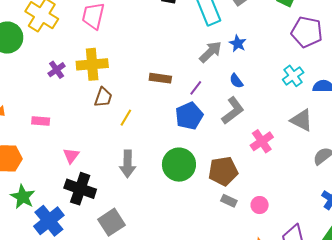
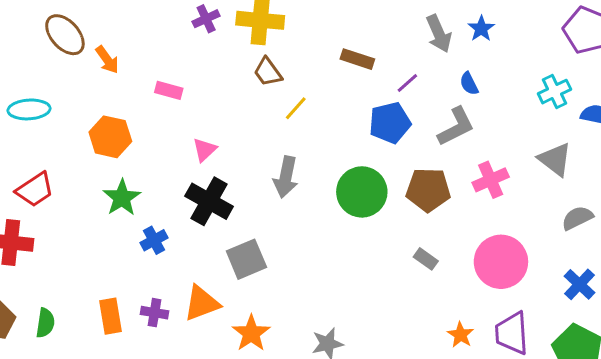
gray arrow: (210, 52) -> (439, 34), turned 100
brown trapezoid: (103, 97) -> (268, 72), turned 115
brown pentagon: (223, 171) -> (428, 190), moved
pink circle: (260, 205) -> (501, 262), moved, size x2.0
blue cross: (49, 221) -> (154, 240), size x0.6

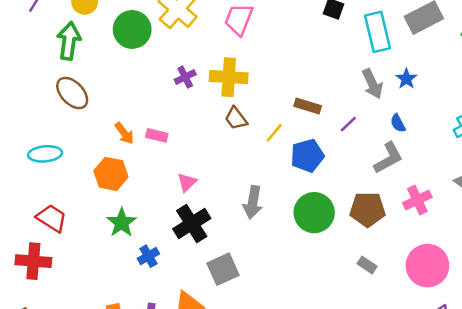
orange arrow: (107, 60) -> (124, 133), moved
yellow line: (296, 108) -> (274, 133), moved
blue pentagon: (390, 123) -> (307, 156), moved
red trapezoid: (35, 190) -> (52, 218), turned -112
black cross: (209, 201) -> (192, 224), turned 30

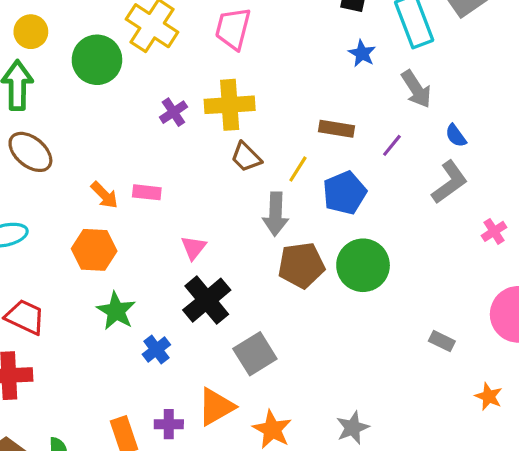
blue star: (406, 79) -> (362, 53), moved
pink cross: (417, 200) -> (494, 231), size x0.7
gray arrow: (253, 202) -> (276, 214), moved
brown pentagon: (367, 209) -> (301, 265), moved
gray rectangle: (367, 265) -> (442, 341), moved

